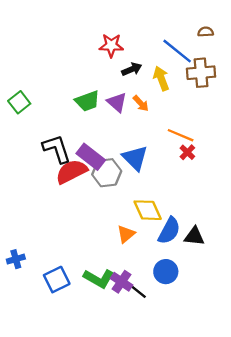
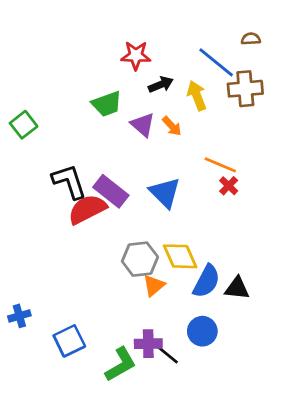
green trapezoid: (87, 101) -> (107, 104), moved
gray hexagon: (107, 173) -> (140, 259), moved
green L-shape: (99, 278) -> (121, 364), moved, turned -60
purple cross: (121, 282) -> (148, 344), turned -35

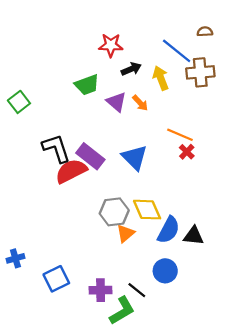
purple cross: (148, 344) -> (101, 290), moved
green L-shape: (121, 364) -> (122, 311), moved

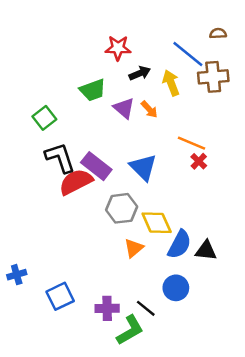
green square: (19, 102) -> (44, 118), moved
gray hexagon: (114, 212) -> (122, 208), moved

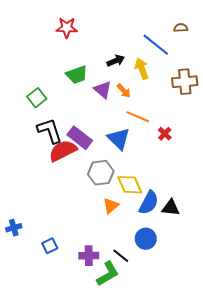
red star: (118, 48) -> (67, 28), moved
brown cross: (213, 77) -> (185, 82), moved
orange line: (192, 143) -> (138, 117), moved
blue square: (60, 296) -> (50, 246), size x0.7

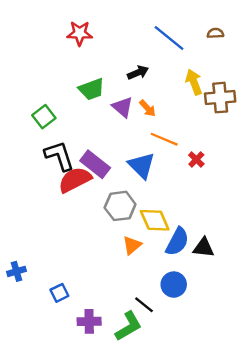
blue line: (156, 45) -> (169, 38), moved
yellow arrow: (142, 69) -> (194, 82), moved
purple cross: (89, 256) -> (89, 321), moved

